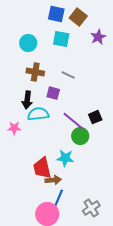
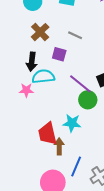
brown cross: (35, 72) -> (40, 32), turned 36
pink star: (14, 128) -> (26, 90), moved
brown arrow: (53, 180) -> (59, 146), turned -84
blue line: (58, 199) -> (76, 166), moved

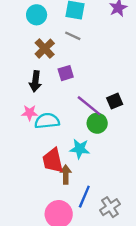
gray line: (75, 35) -> (73, 36), moved
purple square: (59, 54) -> (66, 73), turned -32
cyan semicircle: (43, 76) -> (47, 121), moved

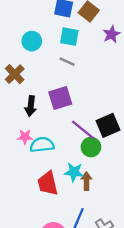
brown cross: (45, 49) -> (15, 74), moved
purple square: (66, 73) -> (60, 98), size x1.5
black square: (115, 101) -> (108, 125), size x1.5
brown arrow: (66, 174) -> (86, 181), moved

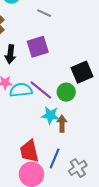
purple line: (83, 130) -> (41, 90), moved
red trapezoid: (48, 183) -> (29, 151), moved

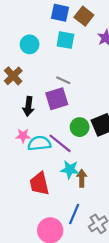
gray line: (44, 13) -> (63, 80), moved
green circle: (66, 92) -> (80, 127), moved
red trapezoid: (29, 151) -> (39, 184), moved

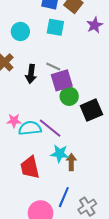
purple square: (57, 99) -> (62, 80), moved
black arrow: (28, 106) -> (31, 74), moved
green circle: (80, 127) -> (69, 96), moved

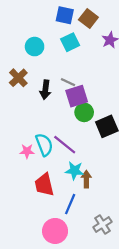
cyan square: (55, 27) -> (70, 42), turned -36
pink star: (14, 121) -> (27, 151), moved
cyan semicircle: (30, 128) -> (44, 145), turned 75
blue line: (64, 197) -> (70, 204), moved

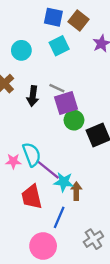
purple line: (65, 145) -> (48, 169), moved

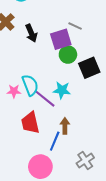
gray line: (57, 88) -> (75, 26), moved
black arrow: (33, 96) -> (31, 33), turned -30
cyan star: (64, 182) -> (62, 90), moved
brown arrow: (76, 191) -> (65, 126), moved

